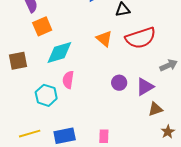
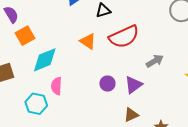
brown triangle: (155, 109) -> (131, 115), moved

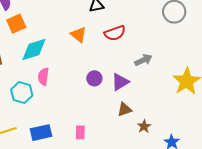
red semicircle: (124, 37) -> (115, 33), size x0.7
brown triangle: (131, 115) -> (125, 109), moved

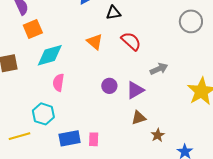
red semicircle: (115, 33) -> (131, 41), turned -120
cyan hexagon: (22, 92) -> (43, 114), moved
blue rectangle: (41, 133) -> (70, 138), moved

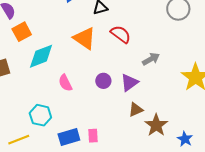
orange triangle: (95, 42) -> (84, 38), size x1.4
pink semicircle: (58, 83) -> (65, 83), moved, turned -30
brown star: (158, 135) -> (156, 125), size x1.6

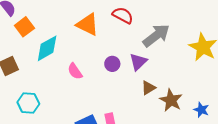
gray arrow: (151, 59) -> (156, 36), size x1.6
cyan hexagon: (40, 115) -> (28, 103), moved

